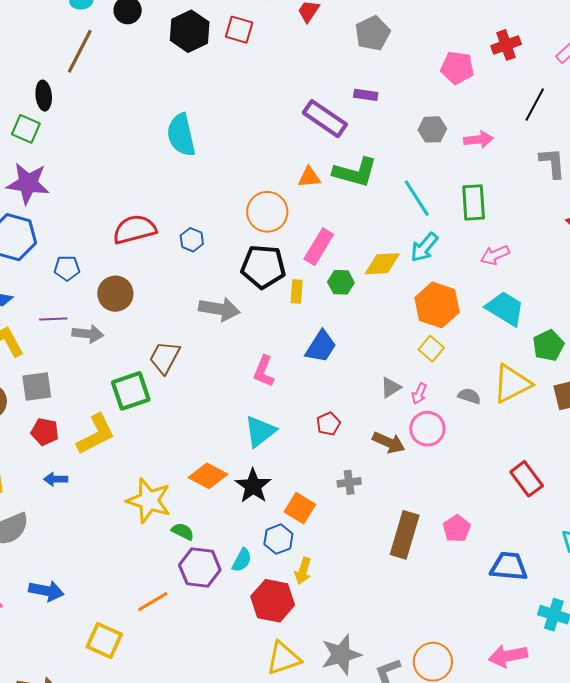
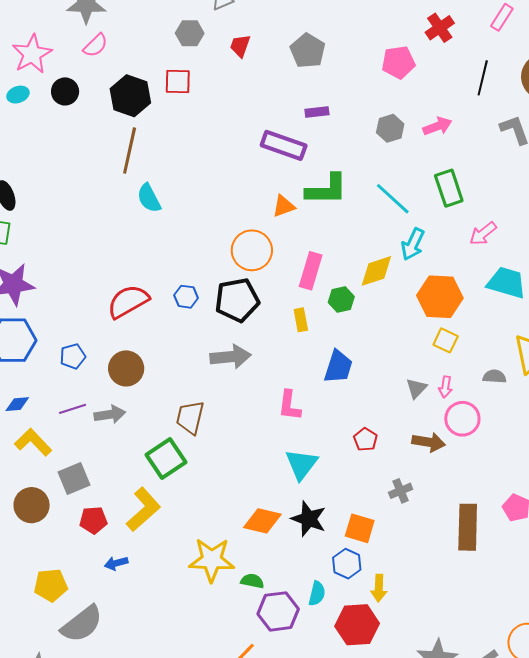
brown line: (80, 51) -> (130, 150), moved
cyan semicircle: (181, 135) -> (149, 198), size x0.7
black pentagon: (263, 267) -> (237, 300), moved

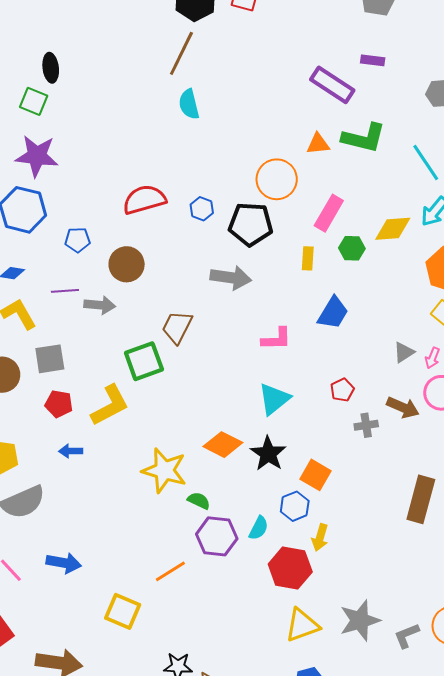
pink L-shape: (289, 405) -> (276, 339), turned -112
gray cross: (401, 491) -> (366, 425), moved

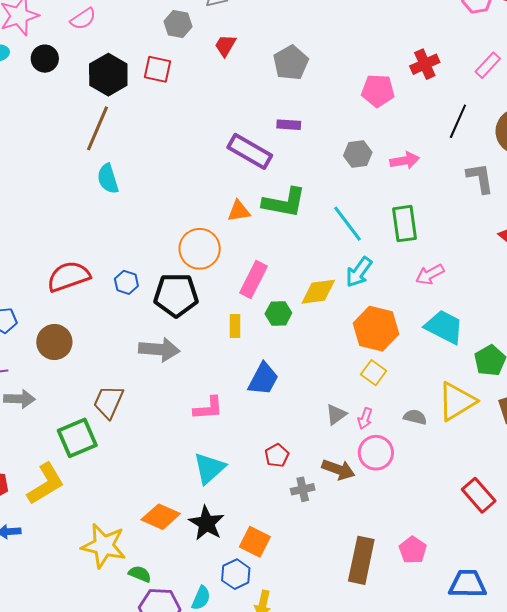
gray arrow: (100, 305) -> (19, 399), moved

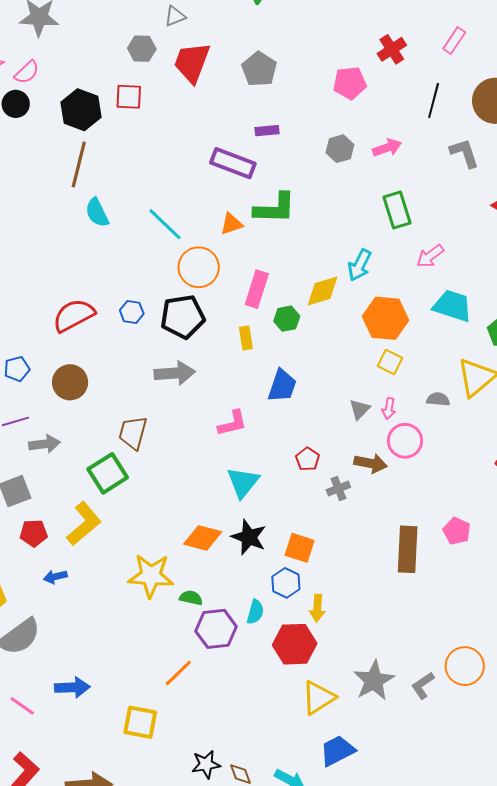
pink semicircle: (83, 19) -> (27, 72), moved
red trapezoid: (225, 46) -> (192, 62), size x1.8
cyan line: (347, 224) -> (165, 224), moved

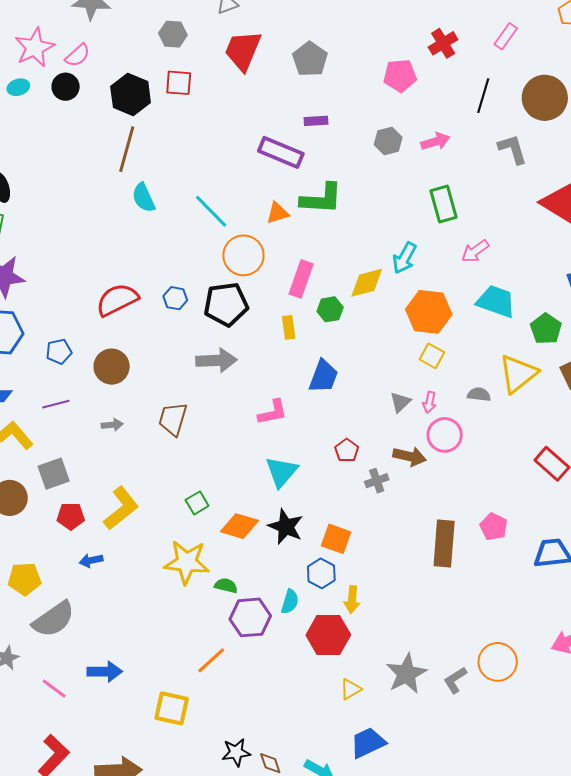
gray hexagon: (142, 49) -> (173, 34), moved
gray arrow: (45, 444) -> (112, 425), moved, size x0.7
green square: (108, 473) -> (197, 503), moved, size x0.6
yellow triangle: (319, 698) -> (351, 689), size x0.6

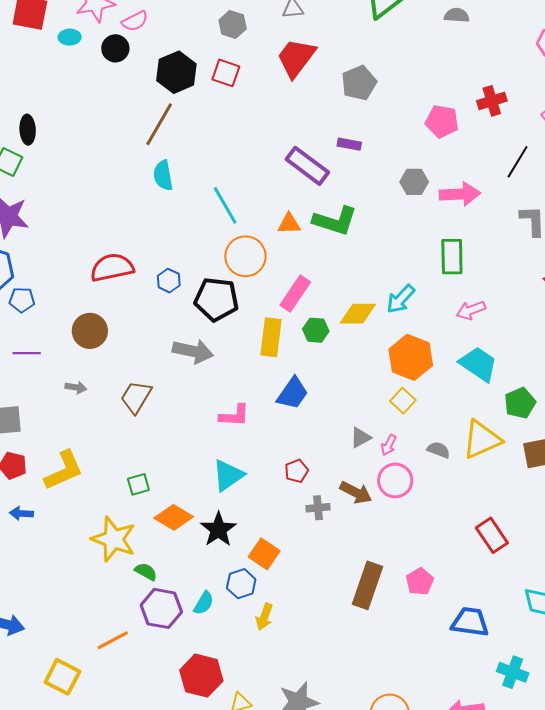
pink arrow: (435, 141) -> (460, 194), size x1.4
yellow rectangle: (289, 327) -> (271, 337), size x1.6
blue pentagon: (59, 352) -> (22, 300), moved
red hexagon: (328, 635) -> (201, 676), moved

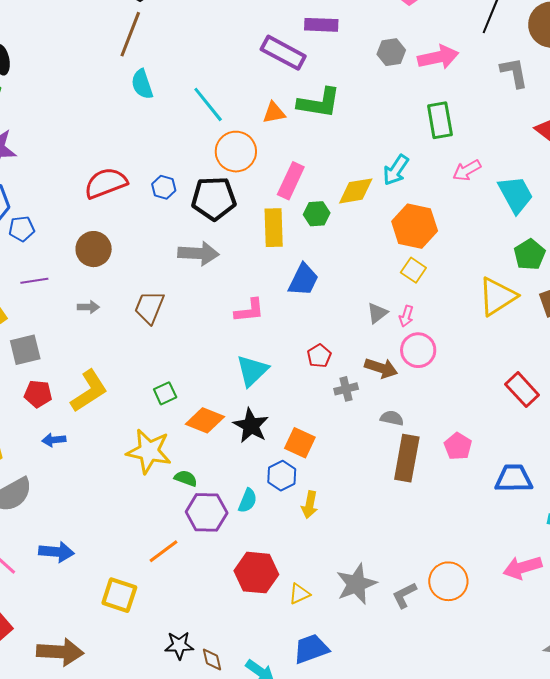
purple rectangle: (349, 144) -> (321, 25), size x1.4
cyan trapezoid: (478, 364) -> (516, 194), moved, turned 36
gray semicircle: (439, 450) -> (392, 418), moved

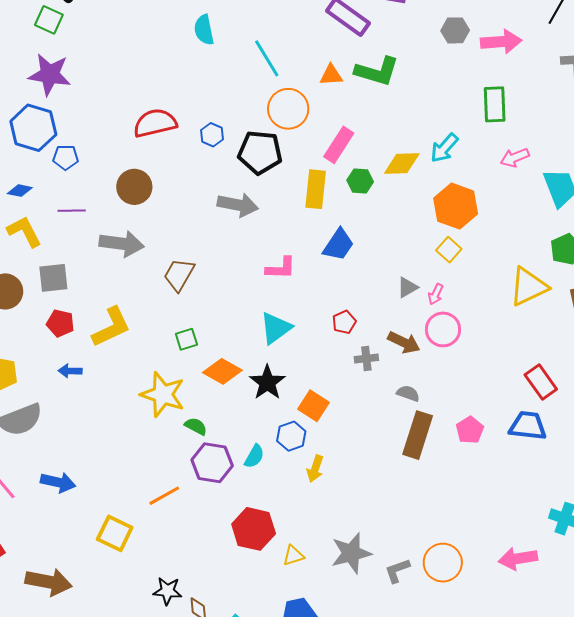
gray arrow: (88, 307) -> (122, 244), size x2.0
brown trapezoid: (149, 307) -> (179, 275), moved
blue trapezoid: (514, 478) -> (528, 426), moved

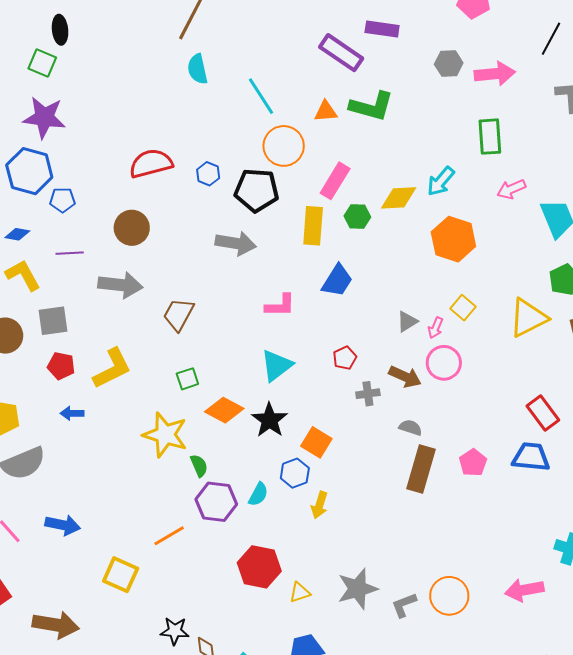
yellow square: (449, 250) -> (463, 308), moved
green semicircle: (196, 426) -> (199, 466), turned 40

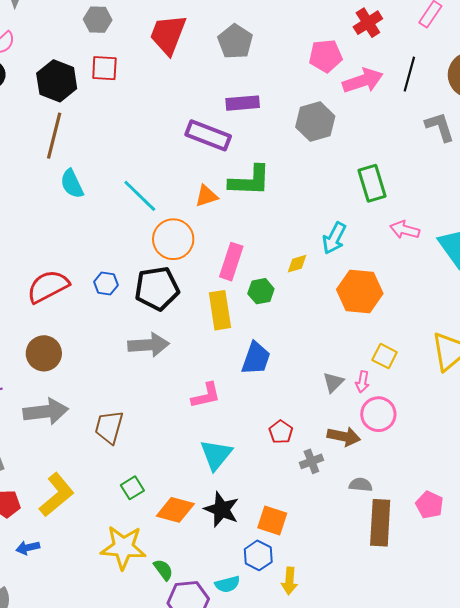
gray hexagon: (449, 64) -> (315, 122), size x1.4
pink arrow: (495, 74) -> (363, 81), moved
pink arrow: (511, 189) -> (405, 230), turned 52
yellow diamond: (399, 198) -> (297, 264), size x0.6
cyan semicircle: (258, 494) -> (227, 584), turned 60

